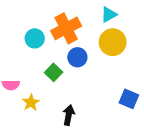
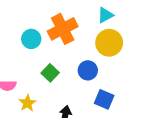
blue circle: (77, 57) -> (88, 70), moved
blue square: (129, 99) -> (104, 99), moved

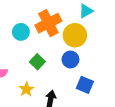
yellow circle: (109, 43) -> (75, 35), moved
yellow star: (27, 103) -> (26, 89), moved

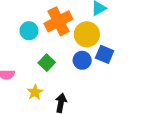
blue square: (85, 85) -> (105, 54), moved

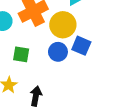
green square: (47, 63) -> (21, 54), turned -35

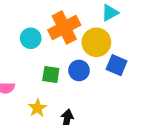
blue circle: (58, 52) -> (79, 70), moved

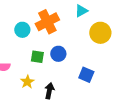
yellow circle: (96, 42) -> (100, 33), moved
blue square: (117, 65) -> (86, 75), moved

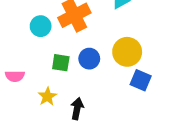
yellow circle: (100, 33) -> (127, 52), moved
blue square: (86, 75) -> (141, 80), moved

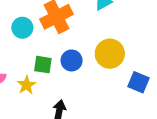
blue square: (141, 80) -> (138, 82), moved
yellow star: (47, 96) -> (26, 85), moved

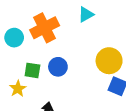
yellow circle: (110, 54) -> (109, 61), moved

